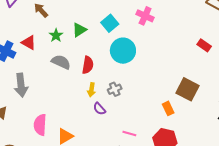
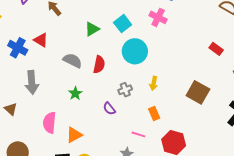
green star: (56, 35) -> (75, 93), moved
yellow arrow: (91, 90) -> (154, 83), moved
orange rectangle: (168, 108) -> (154, 114), moved

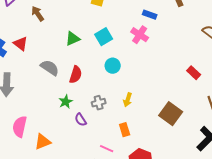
cyan circle: (135, 51) -> (113, 66), size x0.6
green star: (75, 93) -> (66, 102), moved

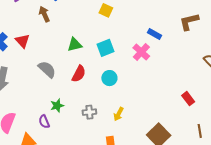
red semicircle: (76, 75) -> (79, 74), moved
purple semicircle: (81, 120) -> (44, 122), moved

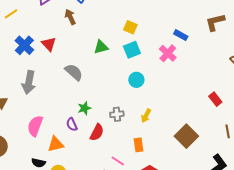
yellow square: (106, 10) -> (130, 27), moved
red semicircle: (79, 74) -> (97, 132), moved

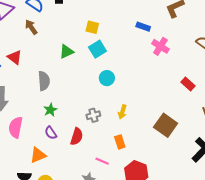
pink cross: (168, 53) -> (160, 46), moved
gray semicircle: (74, 72) -> (44, 81), turned 54
green star: (84, 108) -> (50, 110), moved
pink semicircle: (35, 126) -> (16, 127), moved

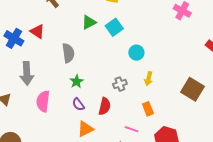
cyan square: (97, 49) -> (114, 27), moved
cyan circle: (107, 78) -> (136, 53), moved
orange triangle: (38, 155) -> (85, 129), moved

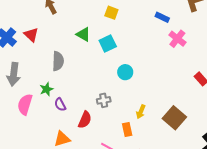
green triangle: (89, 22) -> (83, 34), turned 49
yellow arrow: (149, 79) -> (141, 112), moved
green star: (77, 81) -> (46, 89), moved
purple semicircle: (78, 104) -> (60, 105), moved

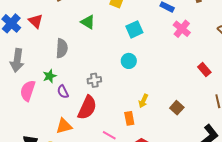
cyan square: (108, 44) -> (134, 29), moved
gray cross: (104, 100) -> (94, 80), moved
brown square: (174, 118) -> (177, 108), size x0.6
red semicircle: (85, 120) -> (87, 108), size x1.4

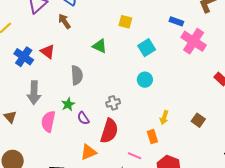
pink cross: (182, 29) -> (194, 41), size x1.4

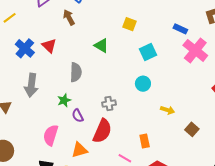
yellow arrow: (164, 117) -> (168, 110), moved, turned -96
pink semicircle: (48, 121) -> (51, 135), moved

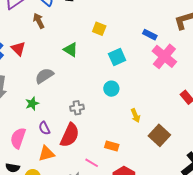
gray semicircle: (76, 72) -> (44, 76), turned -126
yellow arrow: (168, 110) -> (135, 116), turned 48
purple semicircle: (78, 116) -> (44, 128), moved
brown square: (192, 129) -> (159, 135), size x1.5
orange rectangle: (145, 141) -> (112, 146), turned -64

